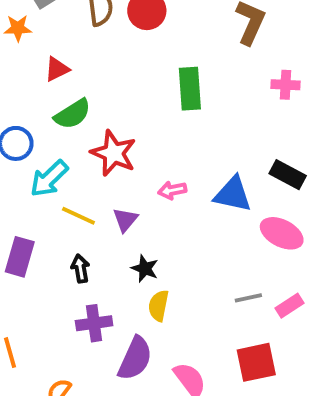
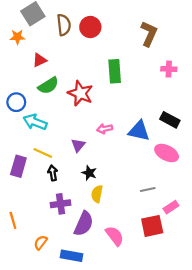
red star: (114, 153) -> (80, 93), moved
cyan arrow: (49, 179) -> (35, 122), turned 65
yellow line: (78, 216) -> (43, 153), moved
pink rectangle: (289, 306) -> (171, 207), moved

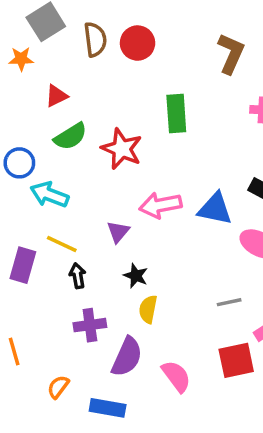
pink arrow: (105, 129) -> (160, 205), size x1.6

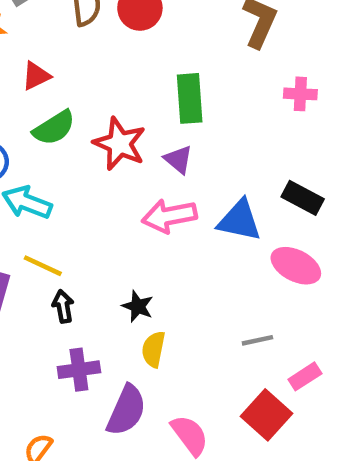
purple triangle: (118, 232) -> (178, 159), moved, turned -30
red square: (236, 360) -> (266, 415), turned -36

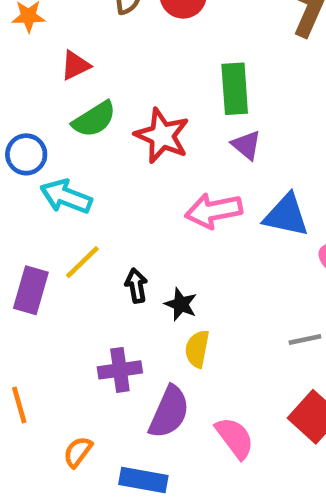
purple triangle: (178, 159) -> (246, 145), moved
yellow line: (43, 266) -> (82, 262), turned -69
black arrow: (63, 306) -> (136, 286), moved

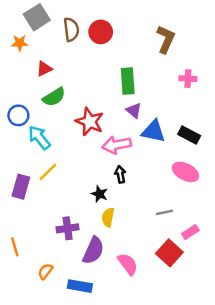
red star: (162, 136) -> (90, 122), moved
cyan arrow: (66, 197) -> (39, 138), turned 30
blue triangle: (286, 215) -> (153, 131), moved
black arrow: (136, 286) -> (120, 174), moved

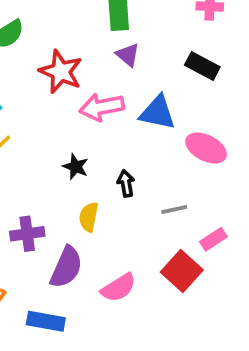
blue triangle: (153, 131) -> (158, 113), moved
black rectangle: (189, 135) -> (202, 66), moved
black arrow: (120, 174) -> (126, 183), moved
black star: (99, 194) -> (76, 167), moved
pink semicircle: (128, 264) -> (118, 288), turned 95

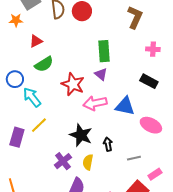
purple triangle: (128, 55) -> (101, 74), moved
black star: (76, 167) -> (81, 135), size x1.6
purple cross: (27, 234) -> (63, 161), moved, turned -30

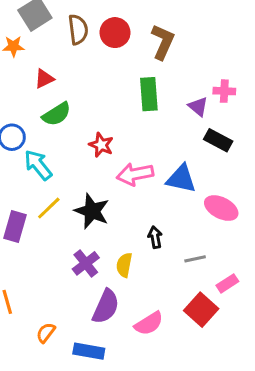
brown L-shape: (135, 17) -> (163, 42), moved
purple triangle: (101, 74) -> (198, 106), moved
red star: (73, 84) -> (101, 145), size x0.7
black star: (81, 135) -> (92, 211), moved

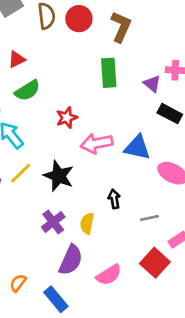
red star: (101, 145) -> (67, 118), turned 30
blue rectangle: (89, 351) -> (56, 299), turned 40

